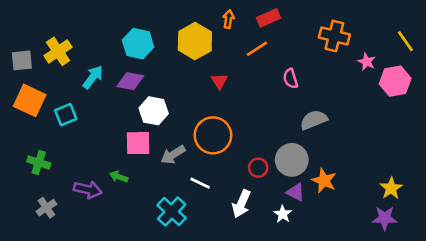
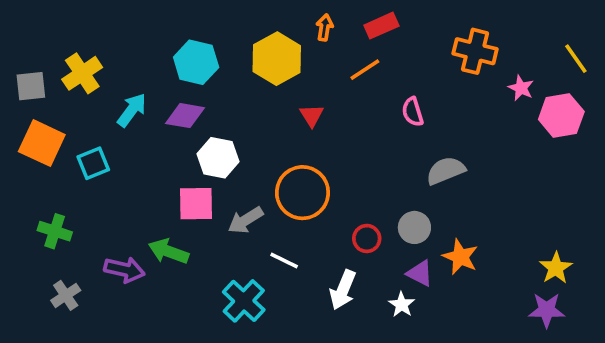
gray circle: (292, 160) -> (414, 227), size x0.7
green arrow: (119, 177) -> (168, 251), size x1.5

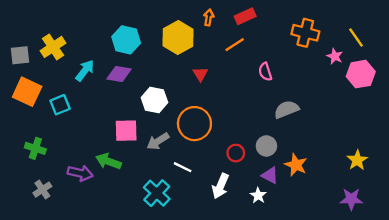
yellow line: (576, 59) -> (356, 37), moved
white hexagon: (218, 158) -> (154, 100), moved
yellow star: (556, 268) -> (357, 160), moved

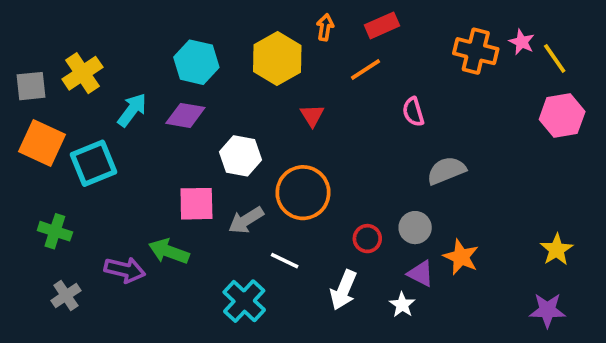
pink star: (335, 56) -> (522, 42), moved
cyan square: (60, 105) -> (93, 163), size x1.4

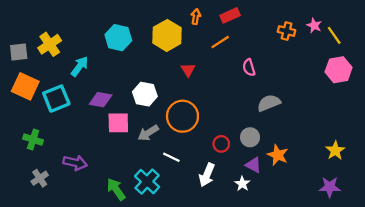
orange cross: (476, 51) -> (287, 31), size x0.7
purple diamond: (185, 115) -> (101, 100), moved
green arrow: (169, 251) -> (116, 189), moved, turned 35

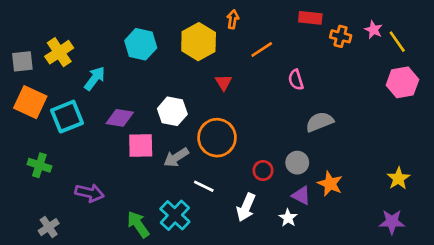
red rectangle: (230, 15) -> (310, 18), moved, turned 30
gray cross: (40, 178) -> (49, 227), moved

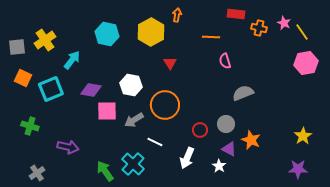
orange line: (262, 50) -> (211, 37), moved, turned 36
orange square: (30, 102) -> (23, 78), size x0.7

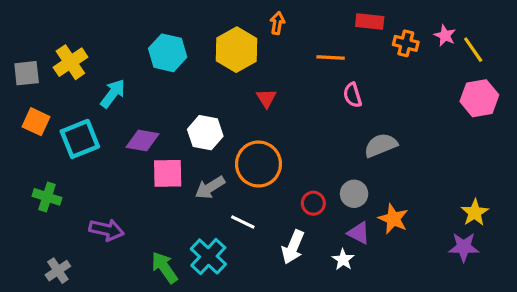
purple star: (298, 169) -> (464, 247), moved

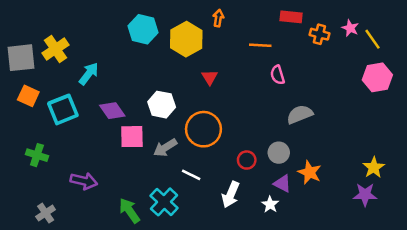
cyan hexagon: (168, 53) -> (143, 29), moved
gray square: (27, 73) -> (21, 58), size x1.4
purple diamond: (143, 141) -> (112, 111), turned 45

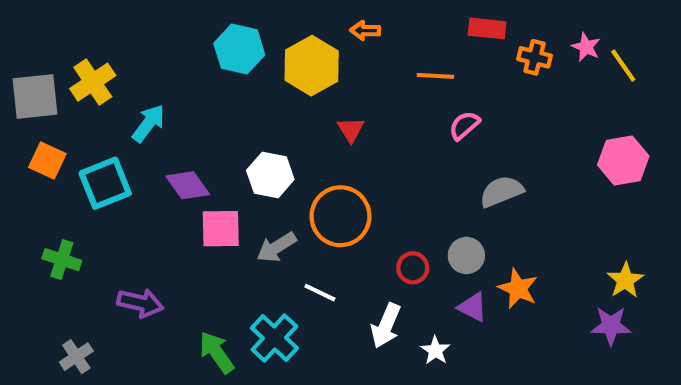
orange arrow: (218, 18) -> (365, 30), turned -98
pink semicircle: (277, 75) -> (464, 125), turned 66
pink hexagon: (377, 77) -> (623, 161), moved
white star: (270, 204) -> (435, 350), moved

